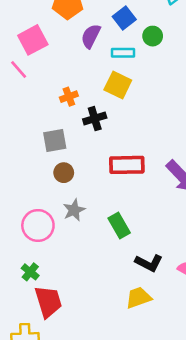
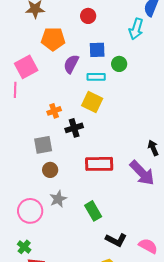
blue square: (124, 18) -> (97, 50), turned 36
pink line: (19, 70) -> (15, 90), turned 42

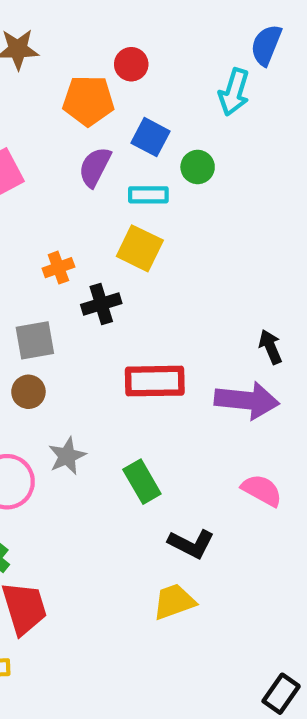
orange pentagon: (53, 39) -> (88, 101), moved
blue square: (97, 50) -> (151, 137), turned 30
brown circle: (50, 170) -> (28, 392), moved
purple arrow: (142, 173) -> (247, 400), turned -40
pink semicircle: (148, 246) -> (262, 490), moved

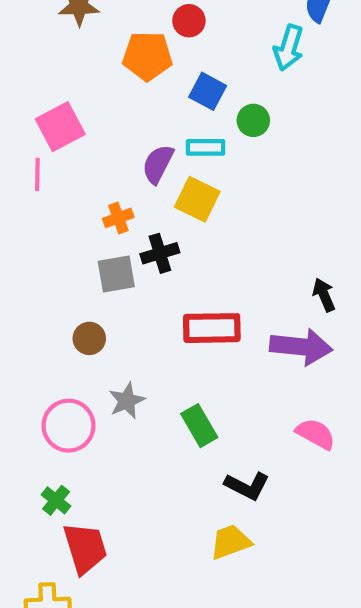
purple semicircle: (95, 167) -> (158, 164), moved
gray square: (35, 340) -> (116, 274), moved

